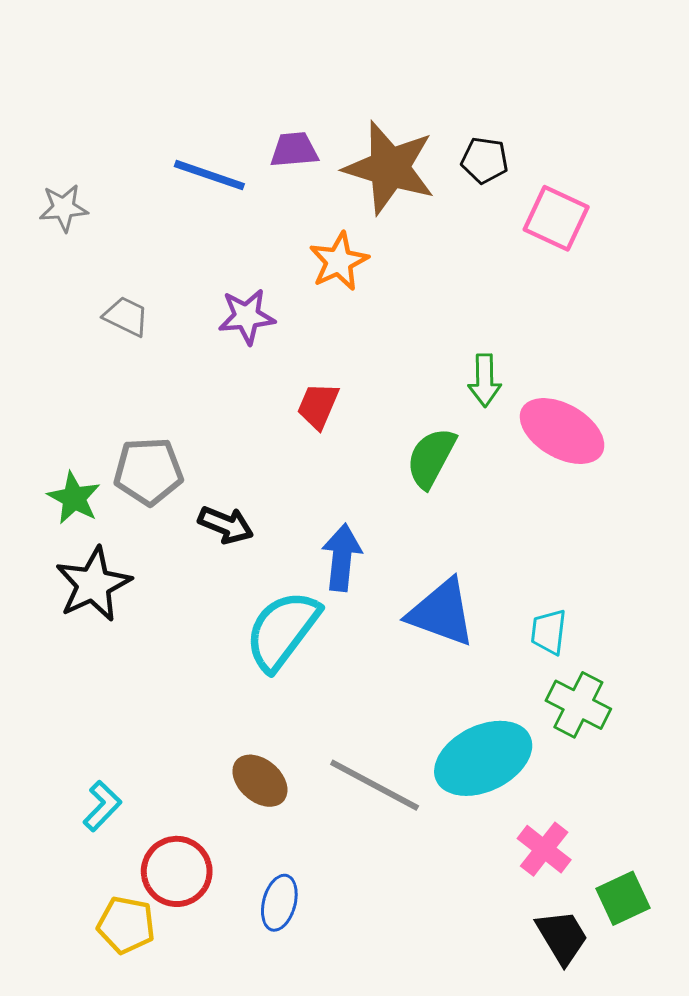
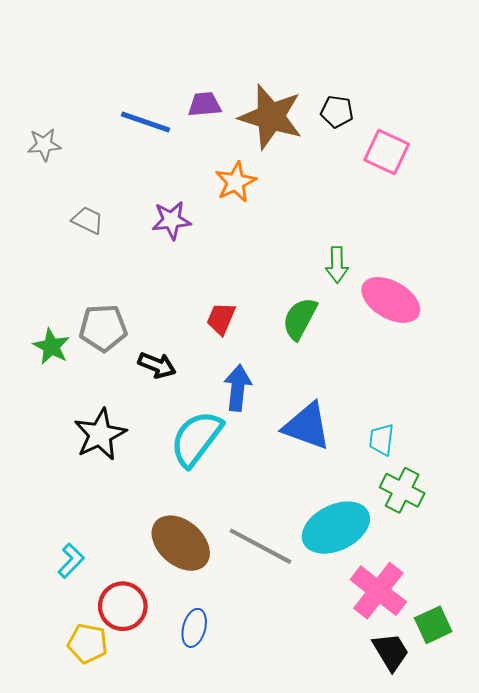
red trapezoid: (318, 406) -> (221, 319), moved
black star: (93, 584) -> (100, 434), moved
brown ellipse: (260, 781) -> (181, 543), size x1.5
pink cross: (544, 849) -> (378, 591), size x1.5

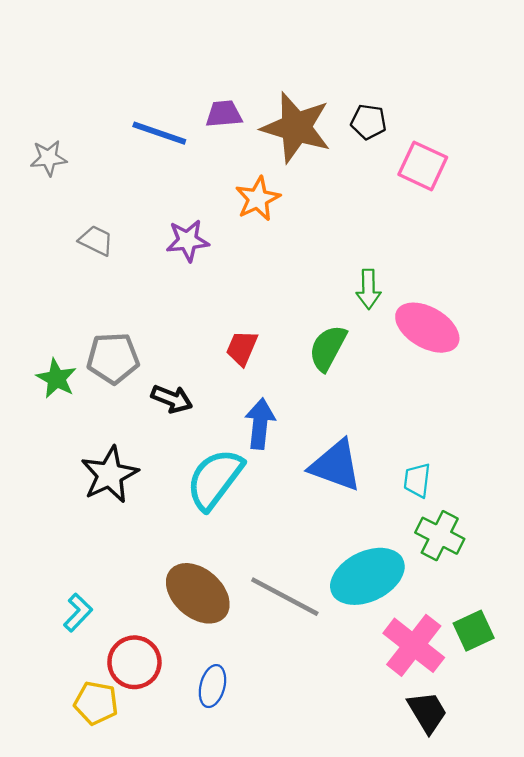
green square: (433, 625) -> (474, 631), moved

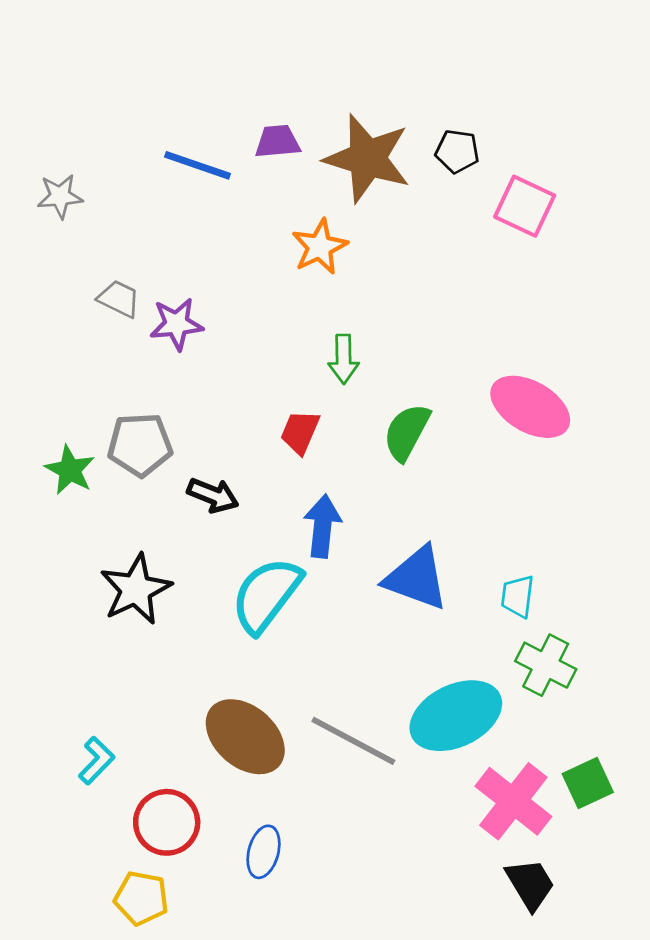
purple star: (188, 241) -> (176, 324), moved
green arrow: (369, 289) -> (344, 359), moved
yellow pentagon: (96, 703) -> (141, 898), moved

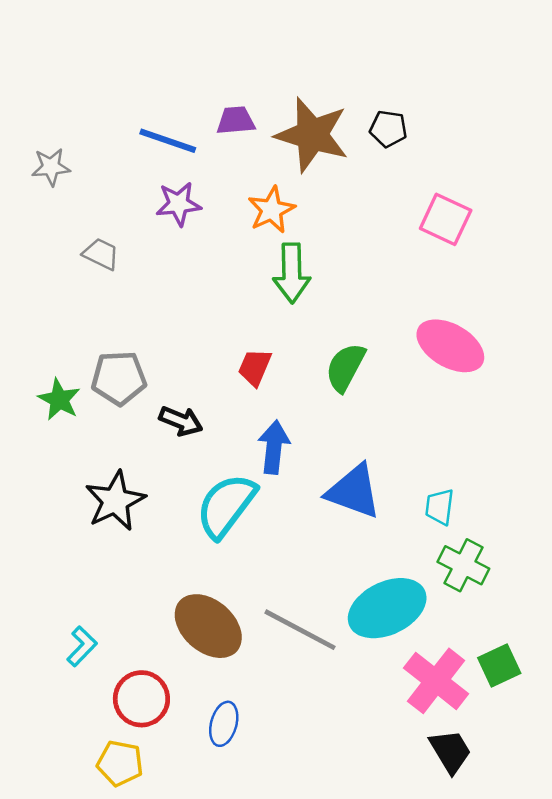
pink square: (525, 206) -> (446, 219), moved
purple star: (176, 324) -> (178, 204), moved
green arrow: (344, 359) -> (292, 273), moved, size x1.4

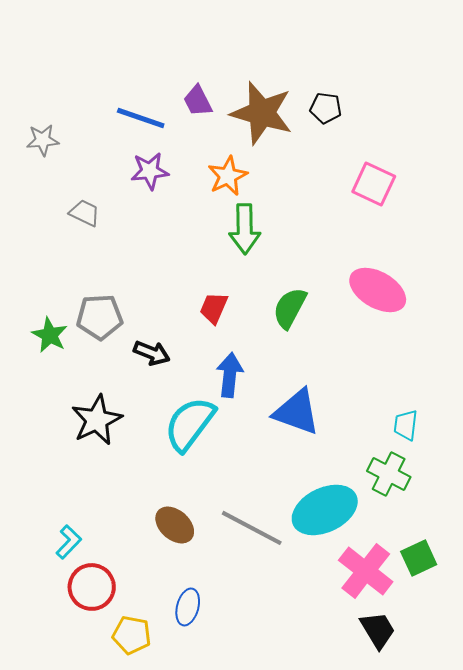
purple trapezoid: (236, 120) -> (198, 101), turned -112
cyan trapezoid: (440, 507) -> (406, 425), moved
brown ellipse: (208, 626) -> (175, 525), size x0.7
red circle: (141, 699) -> (92, 587), moved
yellow pentagon: (120, 763) -> (132, 635), moved

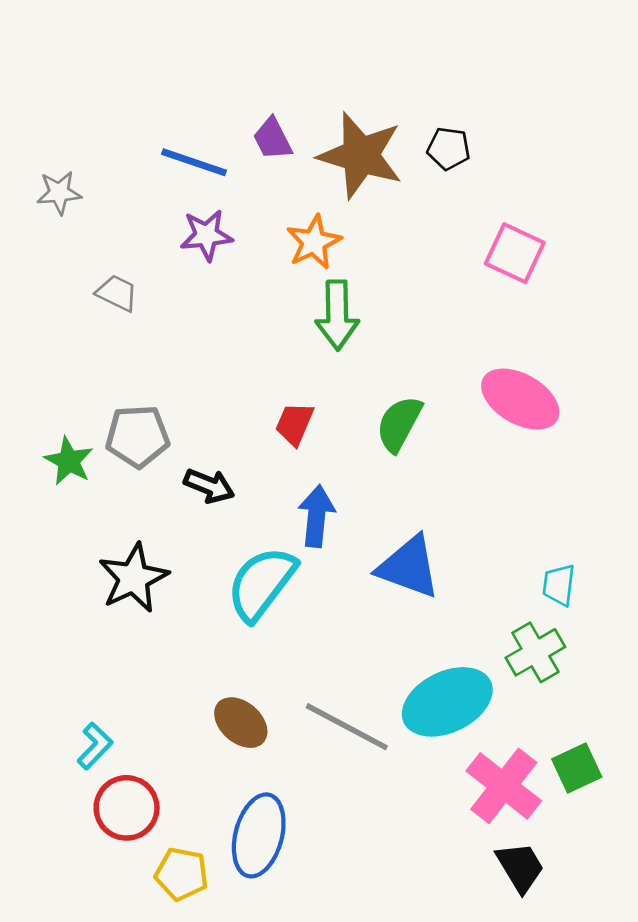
green cross: (389, 474) -> (535, 652), turned 33
blue ellipse: (188, 607) -> (259, 835), size x1.6

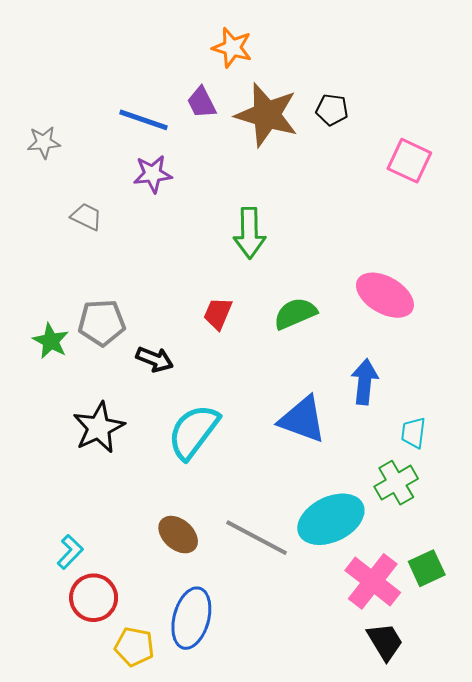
orange star: (314, 242) -> (232, 48), moved, turned -30
pink square: (515, 253) -> (409, 161), moved
green semicircle: (399, 424) -> (295, 313), turned 39
blue arrow: (317, 516) -> (365, 382), moved

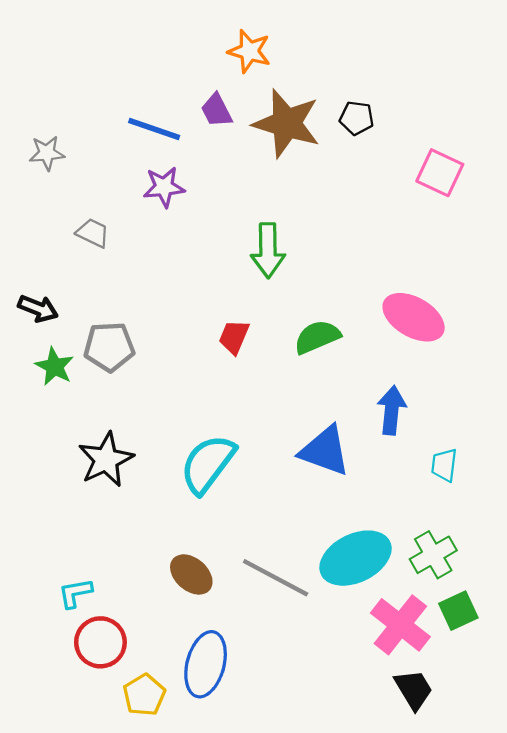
black arrow: (155, 359) -> (38, 308), moved
green cross: (396, 483) -> (433, 555), moved
cyan L-shape: (70, 552) -> (75, 593), turned -144
yellow pentagon: (134, 647) -> (144, 695), turned 30

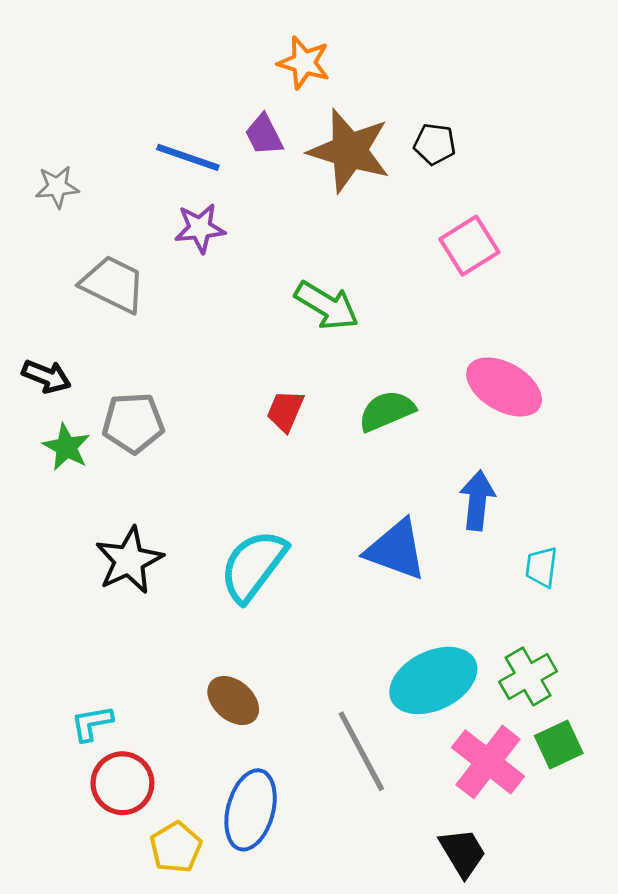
pink square: (440, 173) -> (469, 246), moved, turned 33
gray trapezoid: (93, 233) -> (113, 284), size x1.6
green arrow: (268, 250) -> (327, 306), turned -58
gray line: (276, 578) -> (361, 751), moved, turned 34
black trapezoid: (414, 689) -> (463, 853), moved

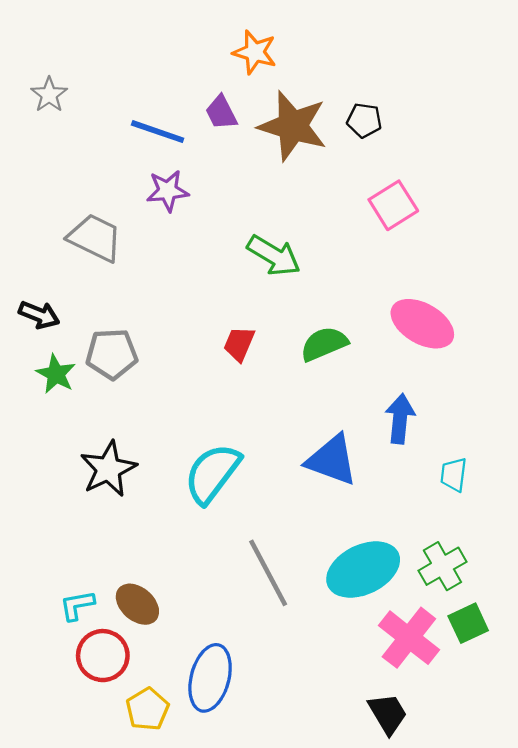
gray star: (57, 187) -> (49, 95), moved, turned -30
brown ellipse: (233, 701) -> (137, 604), moved
gray line: (361, 751) -> (268, 573), moved

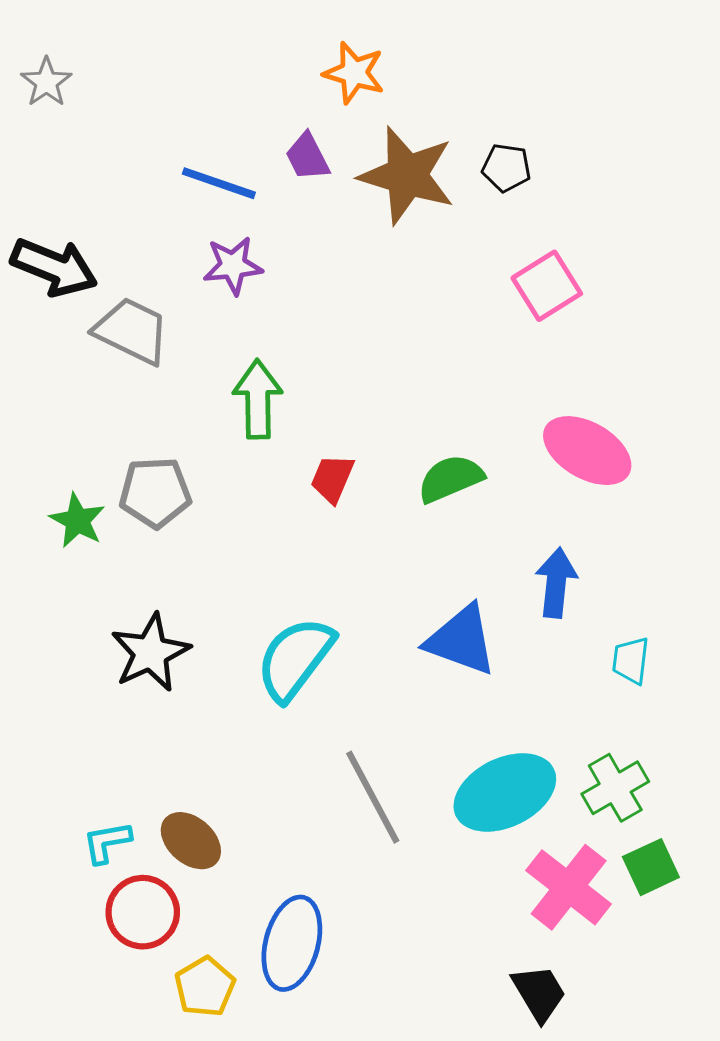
gray star: (49, 95) -> (46, 82), moved
green arrow: (274, 256) -> (258, 399), moved, turned -122
black arrow: (39, 315) -> (54, 267), moved, size x1.5

